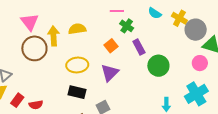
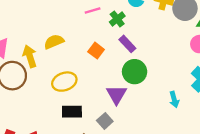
green cross: (127, 26) -> (117, 19), moved, turned 32
green circle: (158, 66) -> (135, 72), moved
purple triangle: (110, 73) -> (116, 95), moved

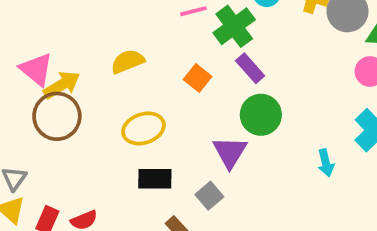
green cross: (117, 19) -> (234, 26), size x1.5
yellow arrow: (30, 56) -> (62, 85), moved, turned 75

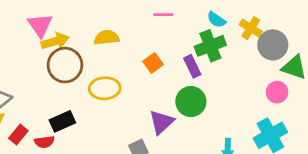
green cross: (234, 26) -> (210, 46), moved
brown circle: (57, 116) -> (65, 65), moved
black rectangle: (155, 179) -> (62, 121), moved, turned -40

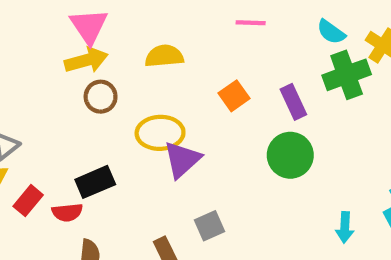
pink triangle: (40, 25) -> (89, 26), moved
green cross: (210, 46) -> (347, 75), moved
brown circle: (65, 65) -> (101, 97), size x0.6
purple triangle: (161, 122) -> (182, 160), moved

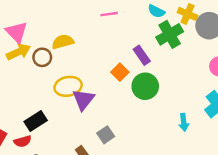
orange square: (234, 96) -> (120, 72), moved
brown circle: (101, 97) -> (42, 57), moved

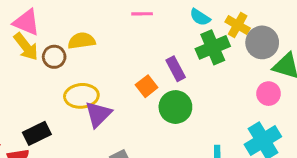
pink triangle: (16, 32) -> (26, 22), turned -30
yellow arrow: (18, 52) -> (26, 47), turned 70

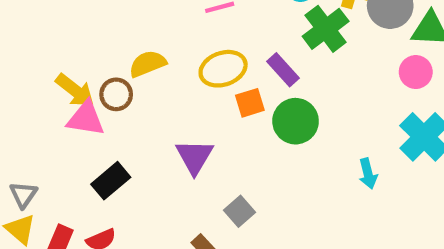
pink triangle: (26, 22) -> (86, 118), moved
orange square: (147, 86) -> (250, 103), turned 35
yellow ellipse: (81, 96) -> (223, 69), moved
black rectangle: (37, 133) -> (111, 181), moved

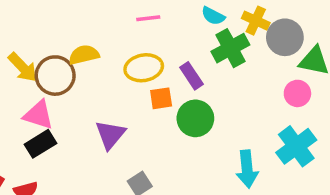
brown circle: (116, 94) -> (55, 76), size x1.5
pink triangle: (86, 118) -> (38, 115), moved
cyan arrow: (368, 174) -> (247, 169), size x1.5

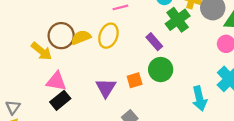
yellow ellipse: (144, 68) -> (108, 36), moved, turned -50
brown circle: (55, 76) -> (61, 36), moved
orange square: (161, 98) -> (135, 80), moved

